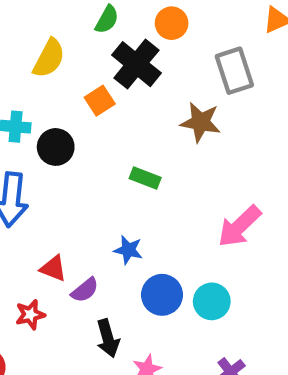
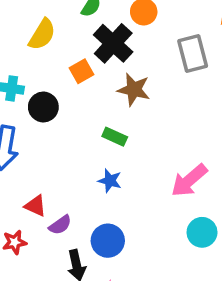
brown star: (200, 122) -> (134, 90), moved
blue star: (128, 250) -> (110, 181), moved
blue circle: (162, 295) -> (108, 241), moved
cyan circle: (212, 301) -> (202, 232), moved

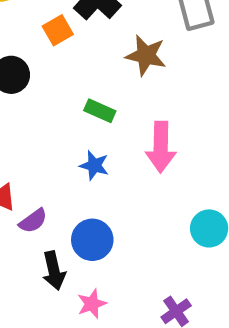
brown star: (134, 90) -> (146, 55), moved
pink arrow: (189, 180) -> (161, 147), moved, turned -48

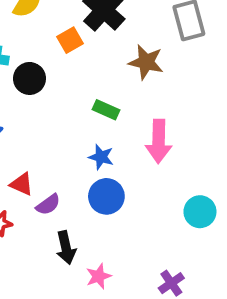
blue circle: (92, 240) -> (106, 196), moved

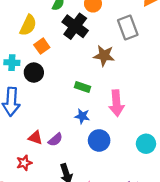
orange square: (70, 40) -> (42, 46), moved
blue circle: (106, 196) -> (99, 140), moved
purple semicircle: (48, 205) -> (55, 140), moved

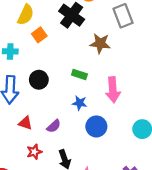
black circle: (34, 73) -> (39, 80), moved
red triangle: (35, 138) -> (25, 123), moved
red star: (24, 163) -> (34, 152), moved

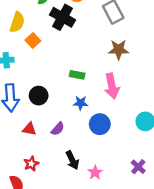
brown star: (100, 43) -> (119, 50), moved
black circle: (39, 80) -> (39, 96), moved
red star: (34, 152) -> (31, 164), moved

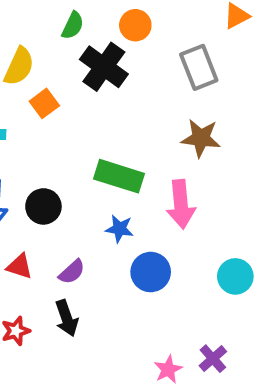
green rectangle: (77, 75) -> (119, 176), size x1.6
black arrow: (72, 160) -> (67, 318), moved
pink star: (95, 172) -> (168, 369), moved

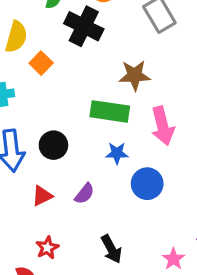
brown star: (201, 138) -> (135, 75), moved
red triangle: (20, 266) -> (42, 196), turned -35
black arrow: (67, 318) -> (111, 249), moved

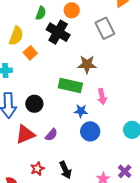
pink arrow: (163, 126) -> (102, 97), size x0.7
blue star: (117, 153) -> (81, 111), moved
red triangle: (42, 196) -> (25, 134), size x1.5
red star: (47, 248) -> (37, 169), moved

